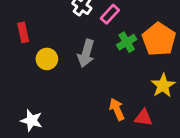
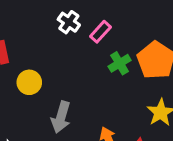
gray arrow: (86, 53) -> (61, 117), moved

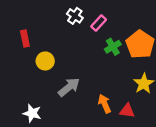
gray arrow: (61, 117) -> (69, 87), turned -145

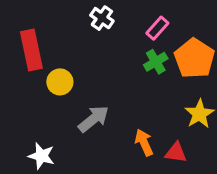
pink rectangle: (99, 23) -> (157, 28), moved
red rectangle: (25, 38) -> (31, 50), size x1.6

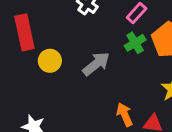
gray arrow: (94, 119) -> (96, 64), moved

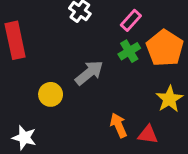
yellow circle: (50, 61) -> (51, 94), moved

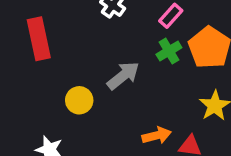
orange arrow: (118, 125) -> (157, 135), turned 100

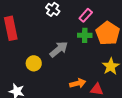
green cross: (169, 51) -> (85, 35), turned 32

